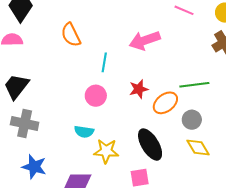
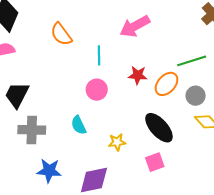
red star: (139, 89) -> (138, 75), turned 30
cyan semicircle: (84, 132) -> (79, 125), moved, turned 66
yellow star: (106, 151) -> (117, 142), size x0.7

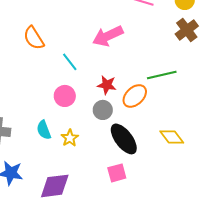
cyan line: (99, 55) -> (70, 62), turned -42
gray circle: (196, 96) -> (103, 110), moved
yellow star: (117, 142) -> (70, 138), moved, turned -30

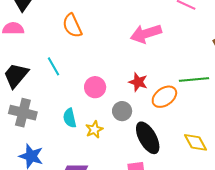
cyan line: (70, 62) -> (53, 66), moved
gray circle: (103, 110) -> (122, 111), moved

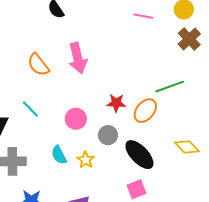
pink arrow: (146, 34) -> (78, 58), moved, turned -72

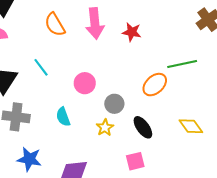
red star: (116, 103) -> (132, 32), moved
black ellipse: (139, 155) -> (143, 127), size x0.7
yellow star: (86, 160) -> (105, 128), moved

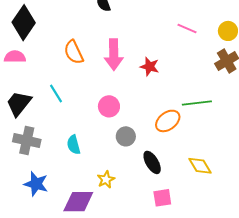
pink circle: (85, 83) -> (109, 106), moved
yellow star: (105, 128) -> (106, 179), moved
pink square: (135, 161) -> (162, 198), moved

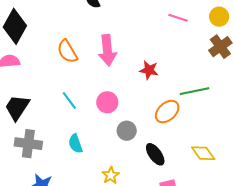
red star: (150, 67) -> (149, 70), moved
cyan line: (56, 93) -> (69, 100), moved

